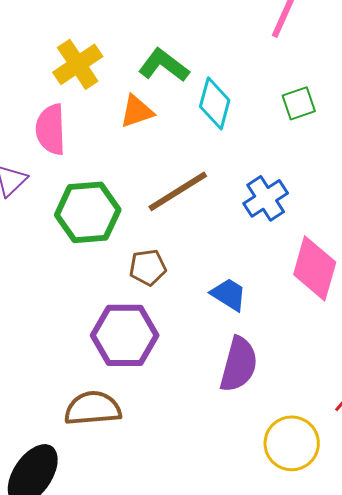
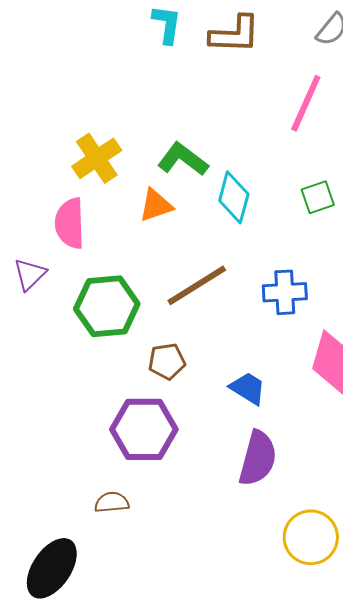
blue cross: (266, 198) -> (285, 292), turned 30
brown semicircle: (93, 408) -> (112, 502), size x0.6

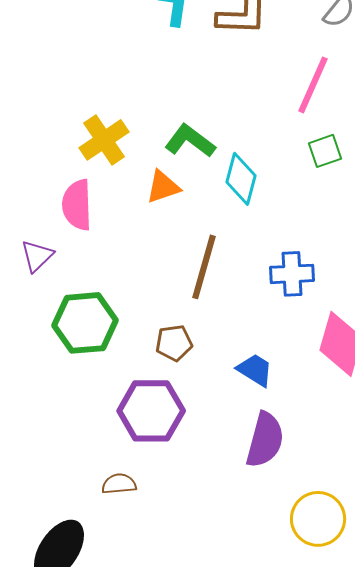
green square: (318, 197) -> (325, 151), moved
brown line: (197, 285) -> (204, 267), turned -42
green hexagon: (107, 306) -> (85, 323), moved

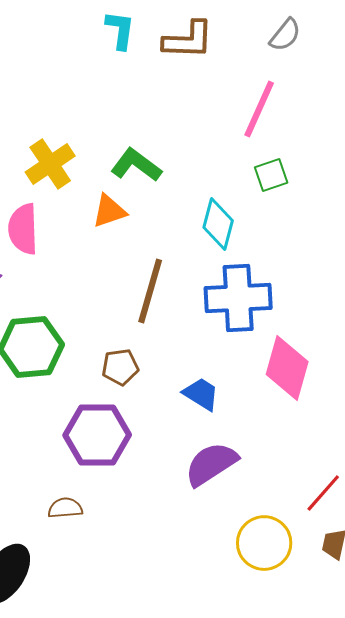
cyan diamond: (241, 179) -> (218, 224), moved
blue cross: (292, 274) -> (238, 298), size x1.5
purple semicircle: (265, 440) -> (211, 464), turned -138

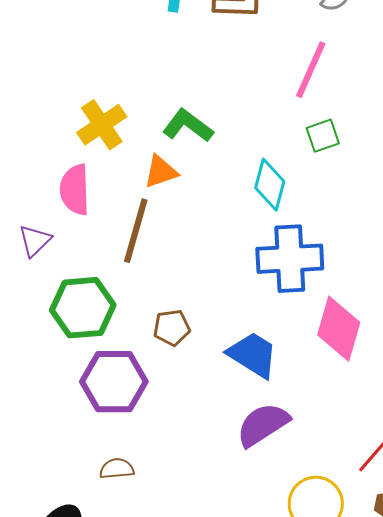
brown line: (150, 291) -> (136, 231), moved
blue trapezoid: (201, 394) -> (253, 355), size x1.4
purple hexagon: (97, 435) -> (114, 382), moved

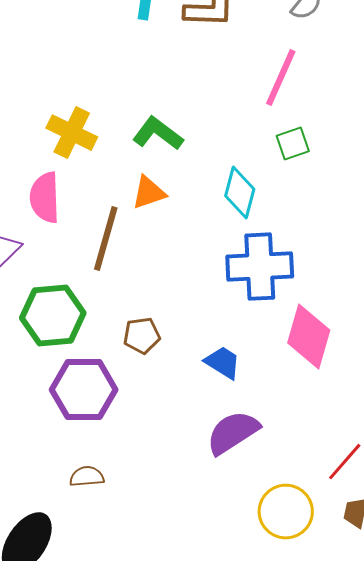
yellow cross: (102, 125) -> (72, 133), turned -30
orange triangle: (161, 172) -> (149, 193), moved
blue trapezoid: (253, 355) -> (223, 363), size x0.7

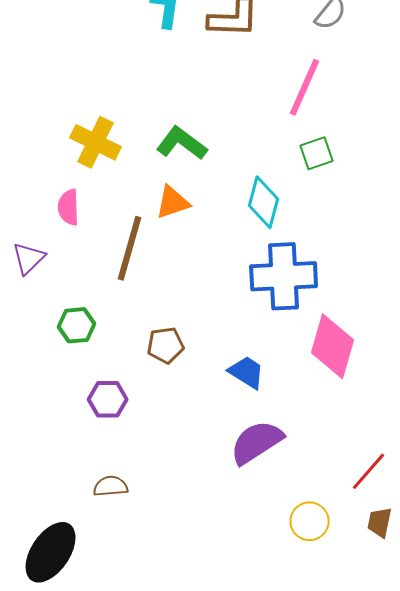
pink semicircle: (45, 198) -> (69, 207), size x0.7
green hexagon: (53, 316) -> (77, 325), size x0.6
purple hexagon: (84, 390) -> (108, 399), size x0.6
yellow circle: (286, 512) -> (310, 521), size x0.7

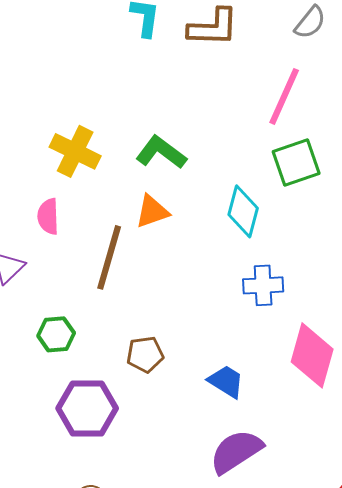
green square: (317, 153) -> (296, 162), size x1.4
blue cross: (284, 276) -> (263, 285), size x0.6
purple hexagon: (108, 399) -> (87, 408), size x1.5

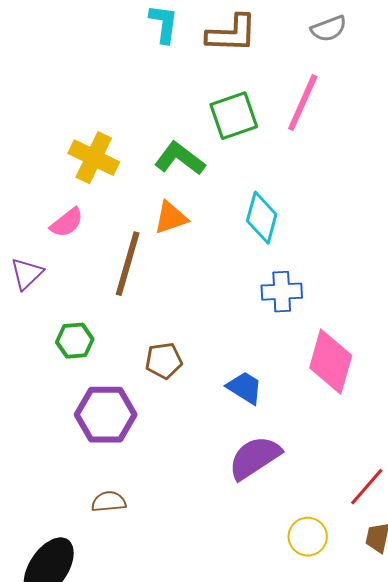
gray semicircle: (310, 22) -> (329, 29), turned 30
green square: (296, 162) -> (234, 116), moved
pink semicircle: (48, 216) -> (67, 223), turned -126

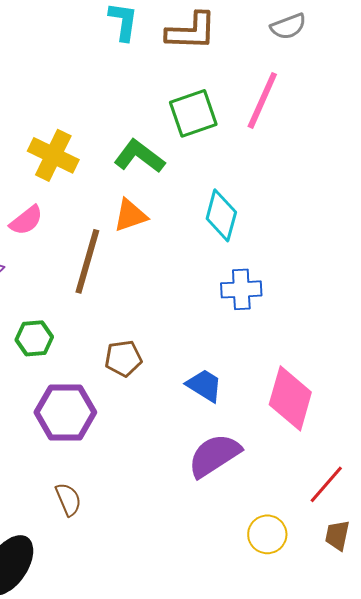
pink diamond: (331, 362) -> (290, 398), moved
brown semicircle: (109, 502) -> (68, 499), turned 72

